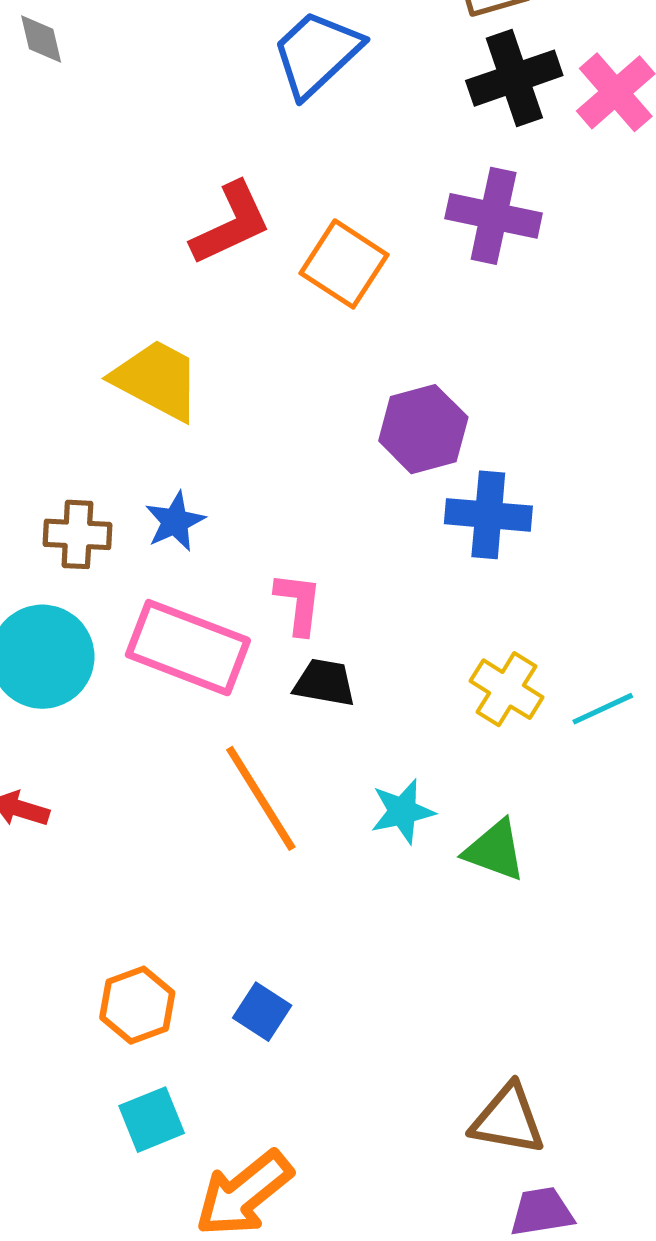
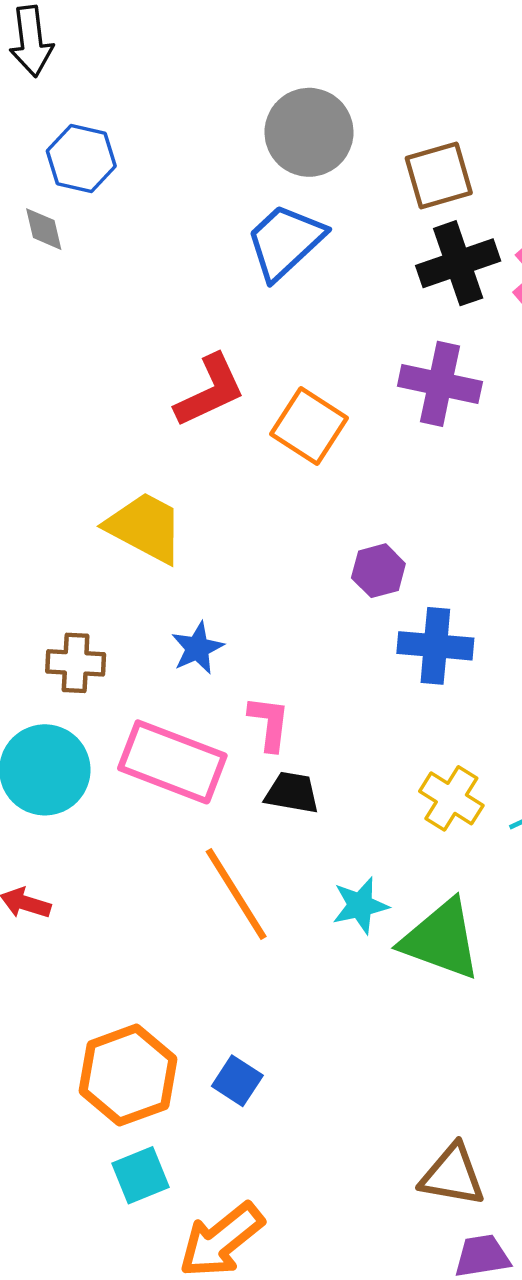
purple hexagon: (423, 429) -> (378, 571), size x0.7
blue star: (175, 521) -> (197, 648), moved
green triangle: (495, 850) -> (441, 940), size x1.5
orange hexagon: (137, 1005) -> (128, 1075), size x1.5

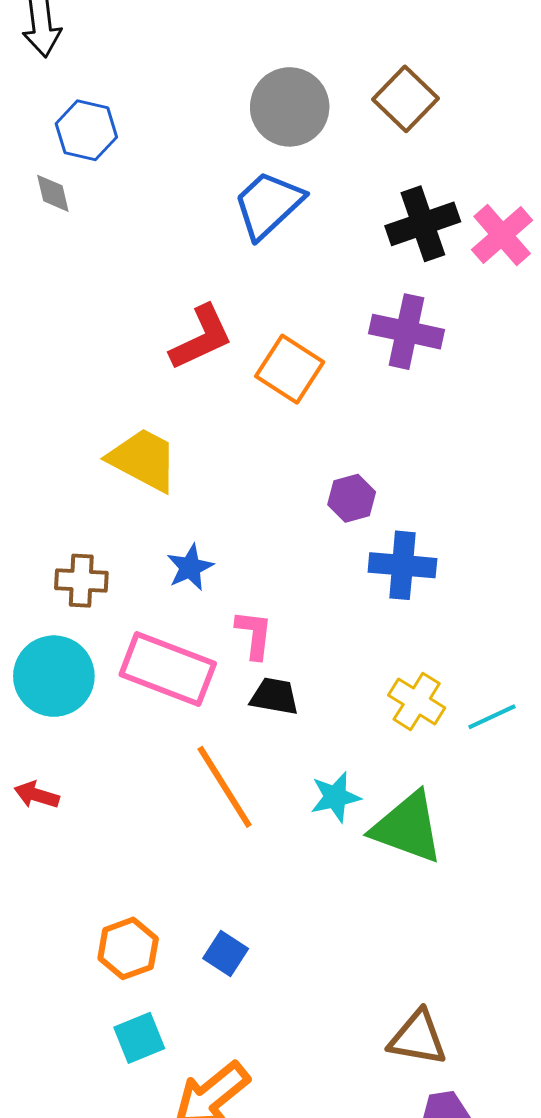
brown square: (439, 176) -> (406, 99), moved, turned -30
orange hexagon: (128, 1075) -> (128, 948), size x0.7

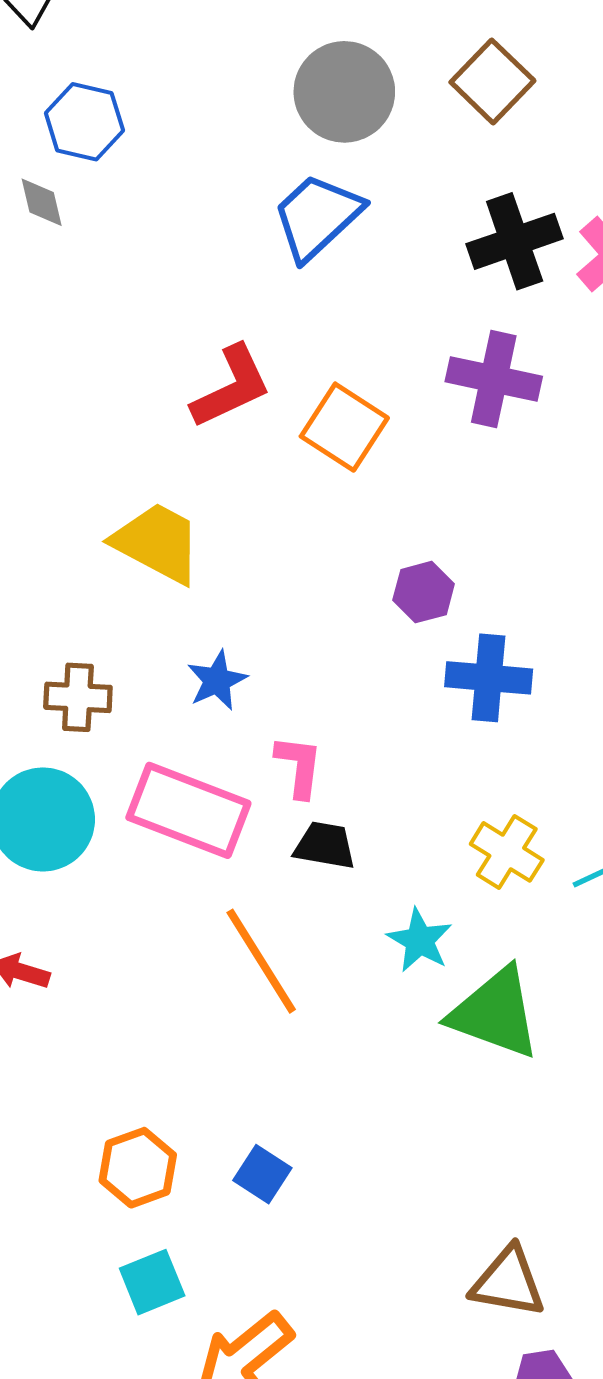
cyan star: (335, 797) -> (420, 940), moved, turned -30

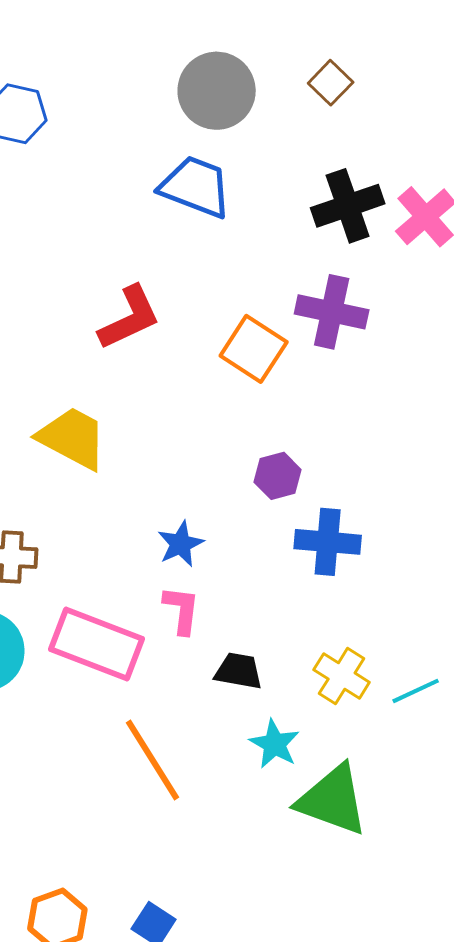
brown square: (492, 81) -> (331, 83), size x0.7
blue trapezoid: (317, 217) -> (196, 187), turned 64
orange square: (344, 427) -> (254, 349), moved
blue star: (217, 680) -> (181, 544), moved
black trapezoid: (325, 845) -> (239, 671), moved

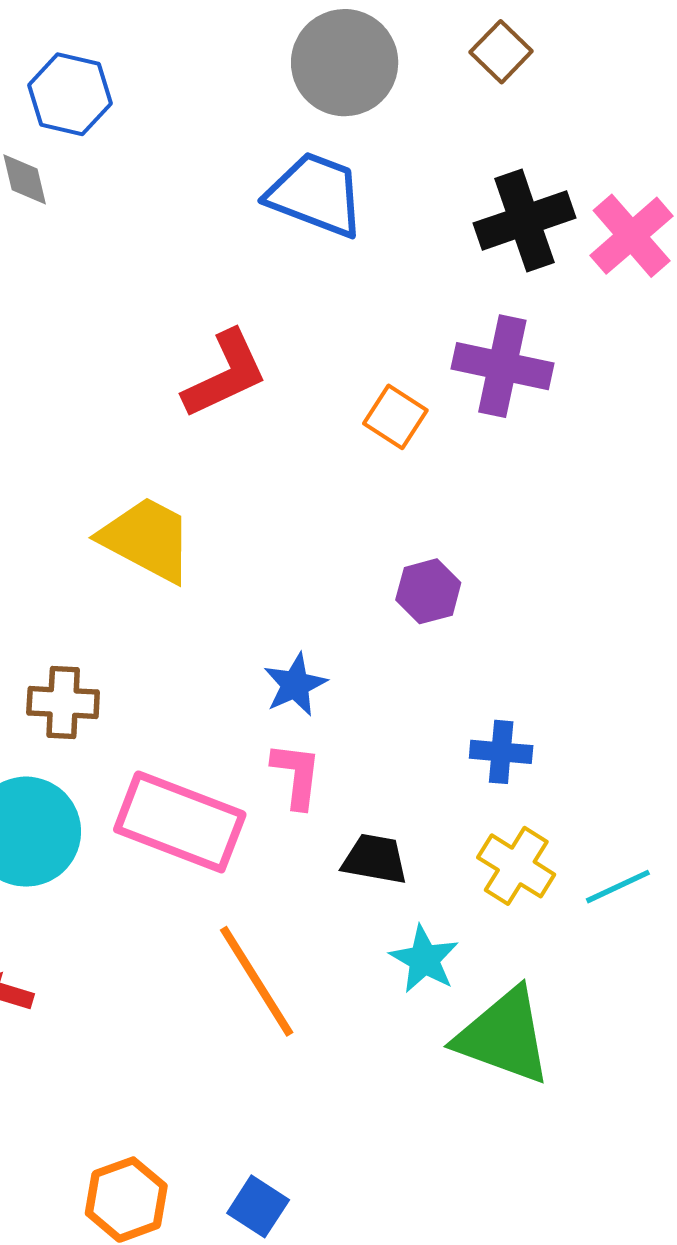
orange square: (254, 349) -> (395, 417), size x0.7
blue cross: (328, 542) -> (501, 752), moved, size x0.7

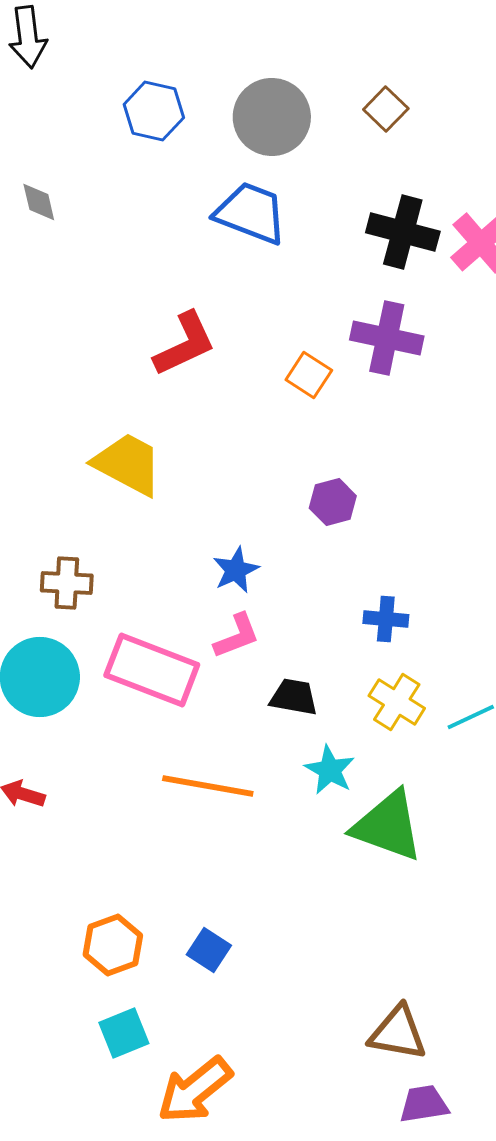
blue hexagon: (70, 94) -> (154, 111), moved
black cross: (524, 221) -> (403, 232), turned 34
pink L-shape: (297, 775) -> (237, 636), turned 62
orange line: (257, 981) -> (208, 786), turned -48

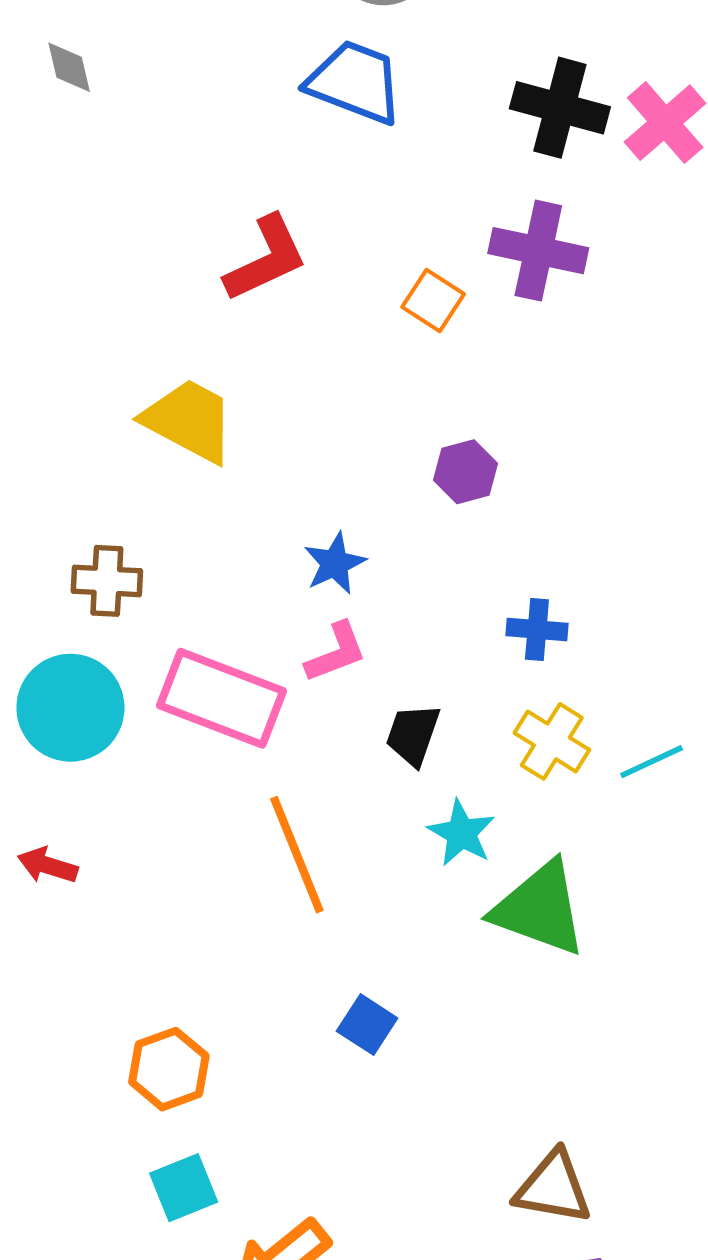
black trapezoid: (294, 697) -> (413, 735), turned -81
orange line: (208, 786) -> (297, 855), turned 58
blue square: (209, 950) -> (367, 1025), moved

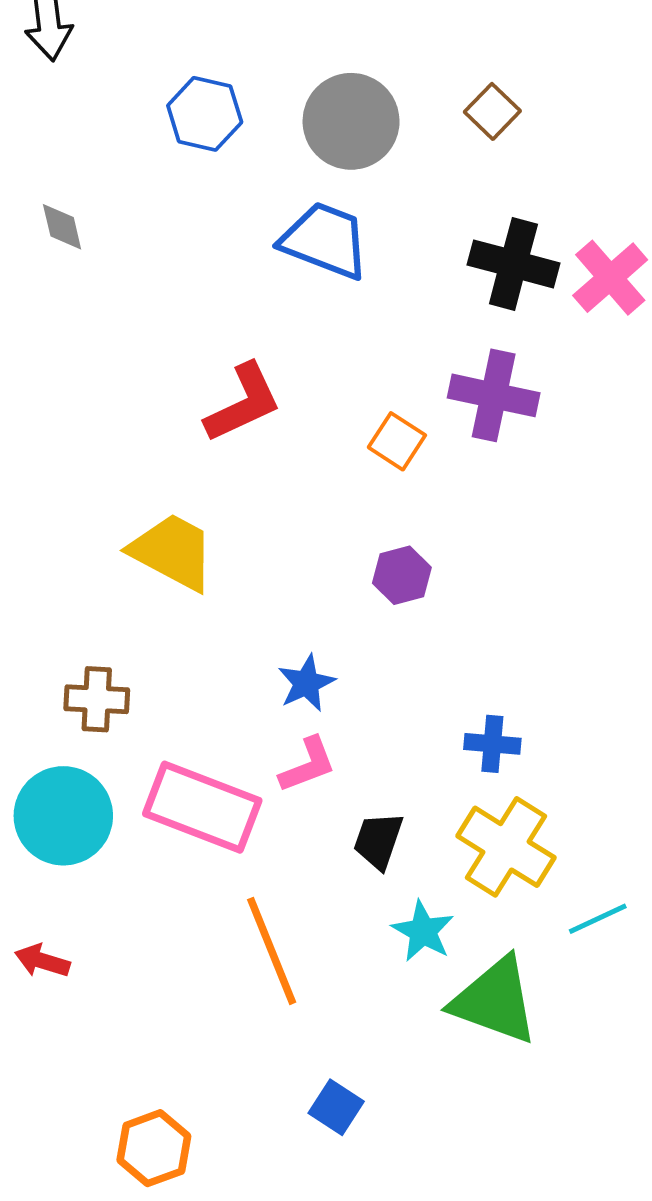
purple hexagon: (466, 472) -> (402, 575), moved
yellow cross: (552, 741) -> (506, 847), size x1.4
cyan line: (652, 762) -> (598, 919), moved

